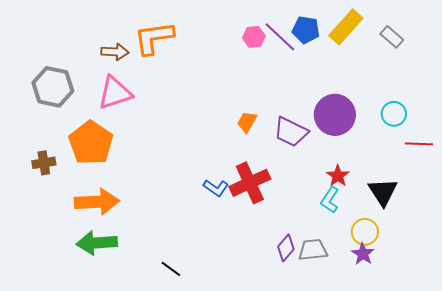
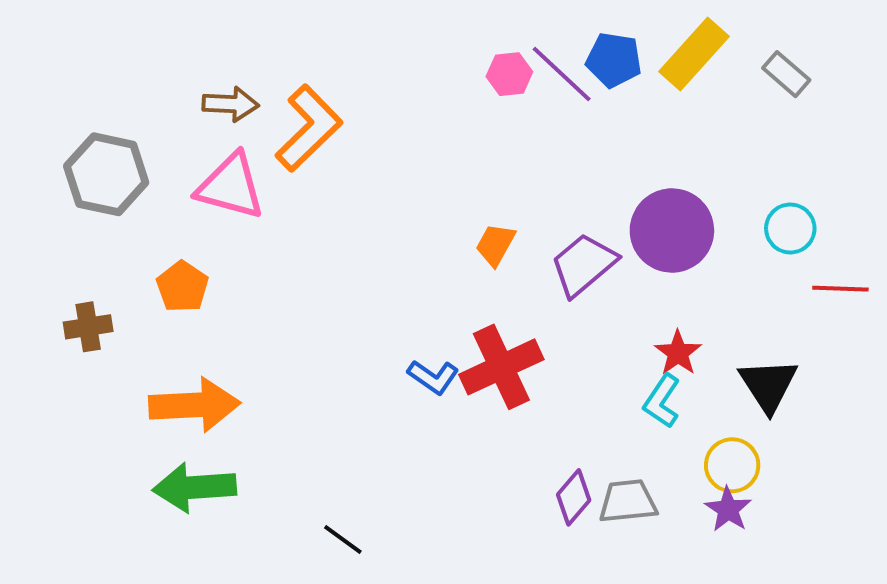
orange L-shape: (154, 38) -> (309, 128), moved, turned 144
pink triangle: (115, 93) -> (231, 186), turned 33
purple trapezoid: (291, 132) -> (584, 265), turned 114
orange pentagon: (91, 143) -> (182, 287), size x0.6

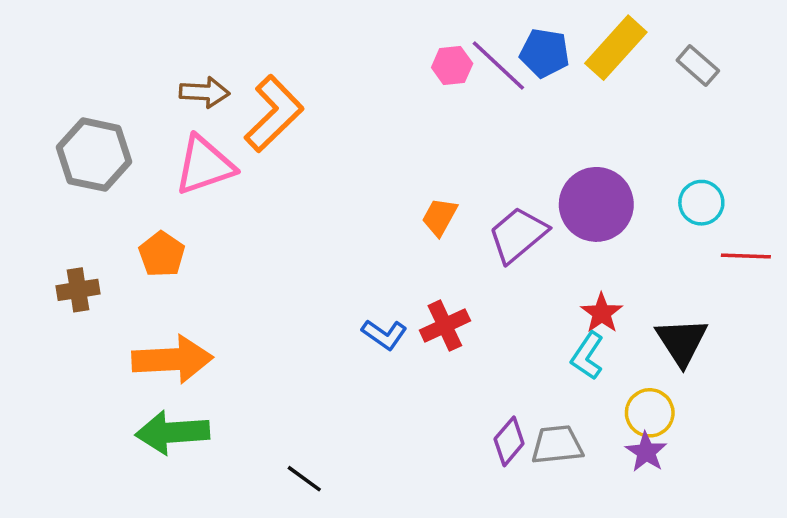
pink triangle: (231, 186) -> (204, 165), turned -34
red cross: (501, 367) -> (445, 326), size x0.7

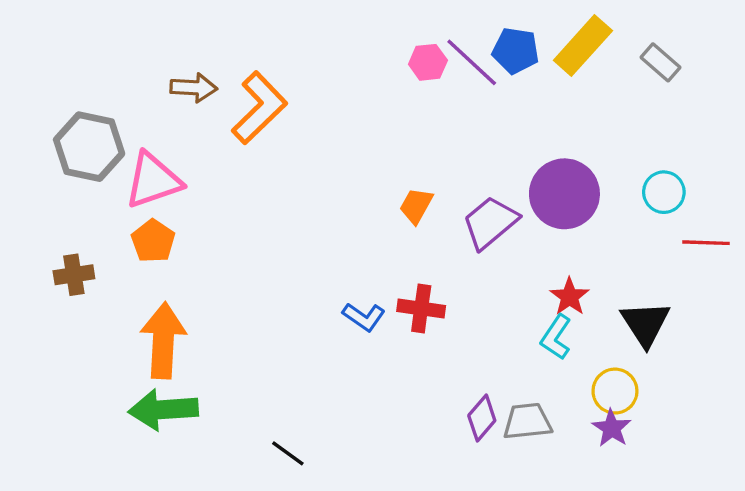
pink triangle: (204, 165) -> (153, 180), moved
red cross: (445, 326) -> (421, 308), turned 33
orange arrow: (172, 359) -> (163, 340), turned -84

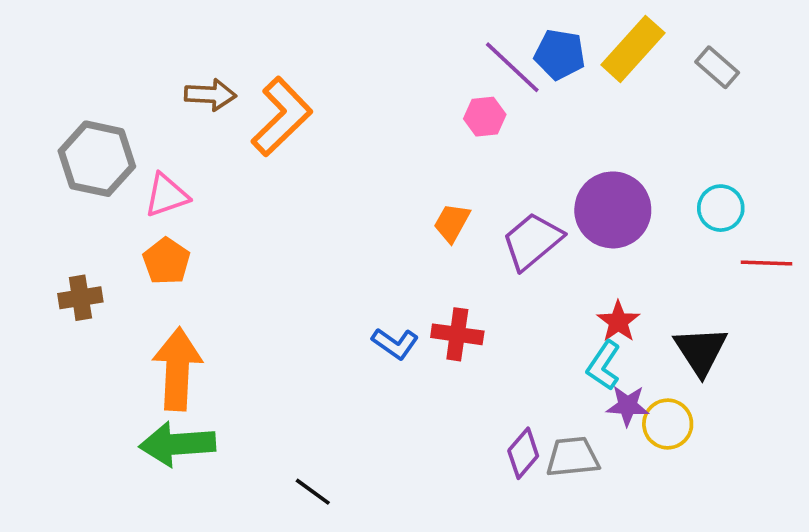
pink hexagon: (428, 62) -> (485, 117), moved
pink triangle: (153, 180) -> (166, 195), size x0.7
purple star: (612, 428) -> (627, 406), moved, turned -30

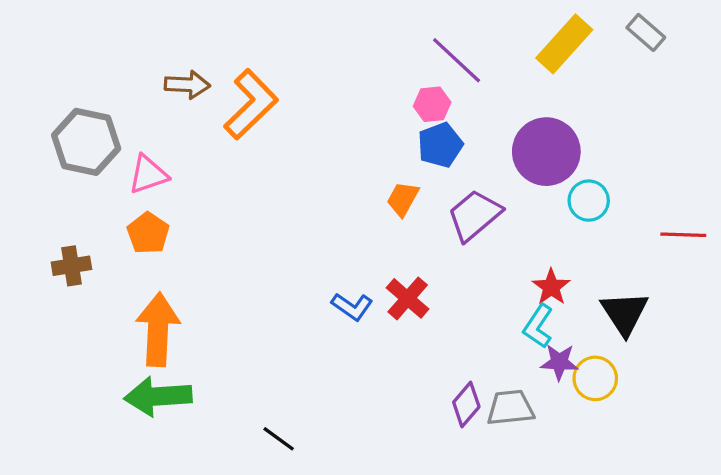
blue pentagon: (560, 54) -> (440, 145), moved, turned -30
gray rectangle: (717, 67) -> (646, 32), moved
cyan circle: (721, 208) -> (589, 201), moved
purple circle: (613, 210) -> (546, 152), moved
red cross: (457, 334) -> (408, 298), turned 33

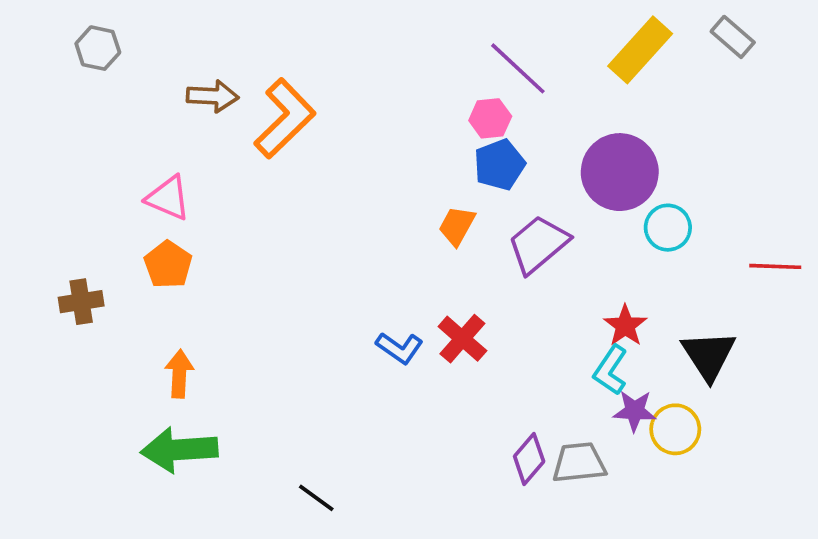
gray hexagon: (86, 142) -> (98, 48), moved, size x0.6
pink triangle: (148, 174) -> (168, 198), turned 42
orange arrow: (158, 329) -> (179, 374), size x0.6

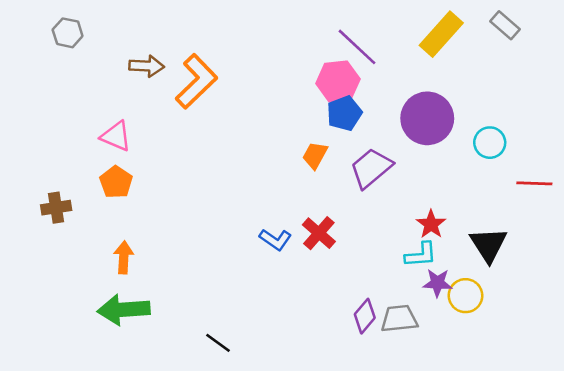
pink hexagon: (490, 118) -> (338, 81), size x1.5
cyan circle: (668, 228) -> (490, 143), moved
cyan L-shape: (610, 370) -> (421, 255), turned -128

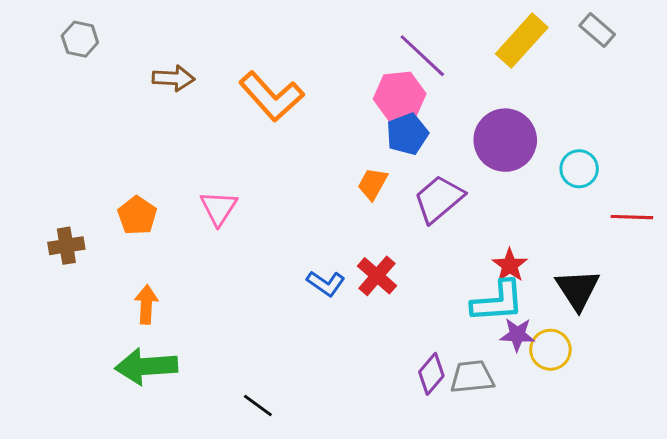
orange L-shape: (196, 81) -> (271, 96), moved, turned 92
pink triangle: (116, 136) -> (219, 208), moved, turned 40
cyan L-shape: (421, 255) -> (498, 301), size x1.4

